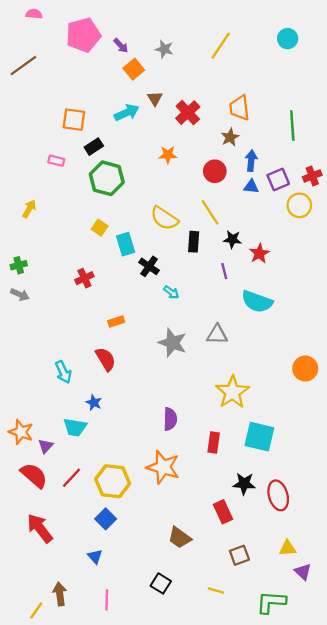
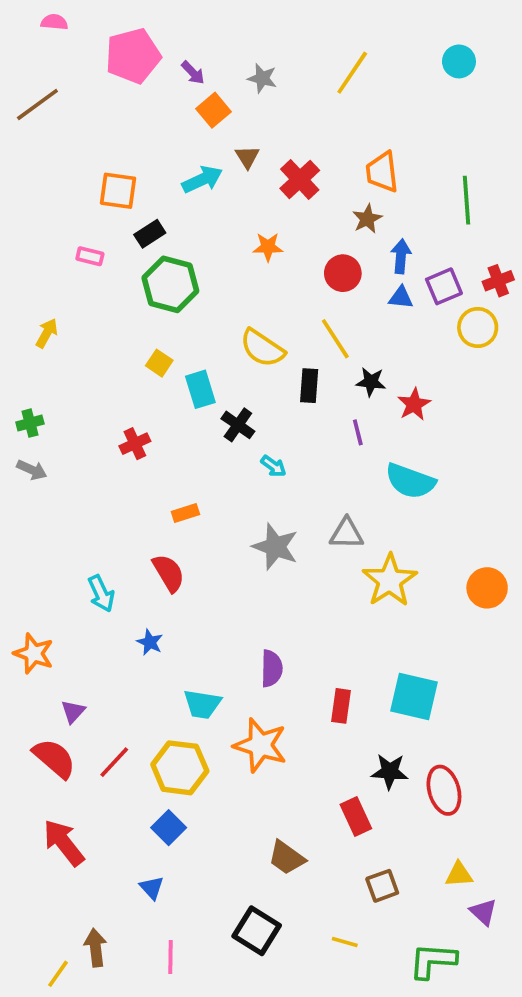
yellow star: (232, 392) -> (390, 580), moved
cyan trapezoid: (75, 427) -> (202, 704), moved
orange star: (21, 432) -> (34, 653), moved
black square: (161, 583) -> (257, 931), size x1.4

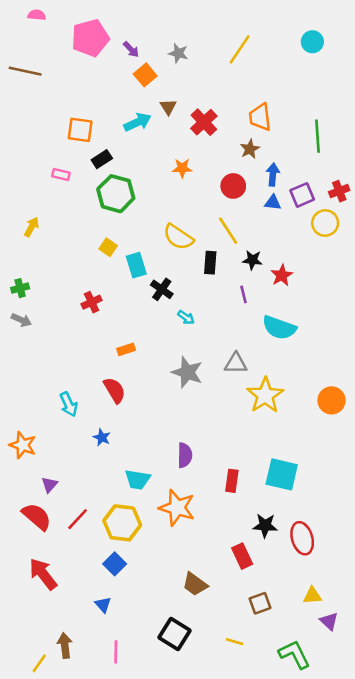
brown line: (37, 105) -> (25, 71), turned 48
green L-shape: (433, 961) -> (294, 654), turned 60

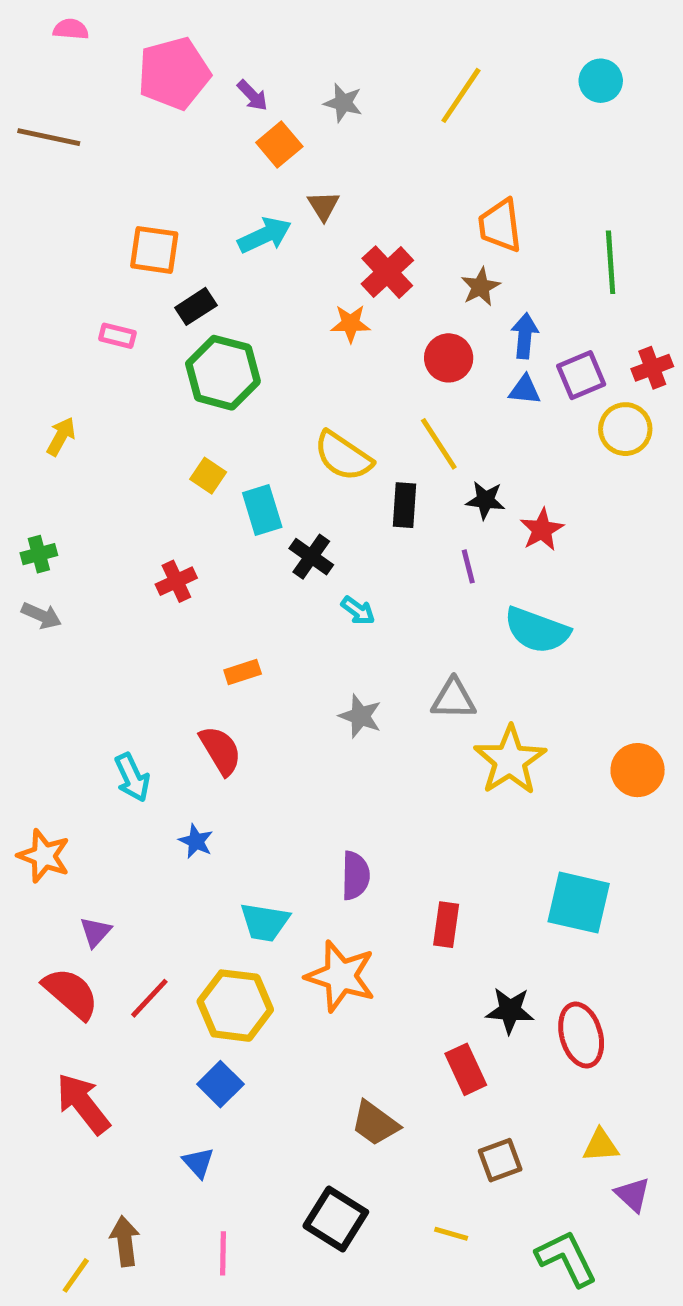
red cross: (204, 122) -> (387, 272), moved
gray star: (187, 372) -> (360, 716), size x0.7
cyan square: (282, 474) -> (579, 903), moved

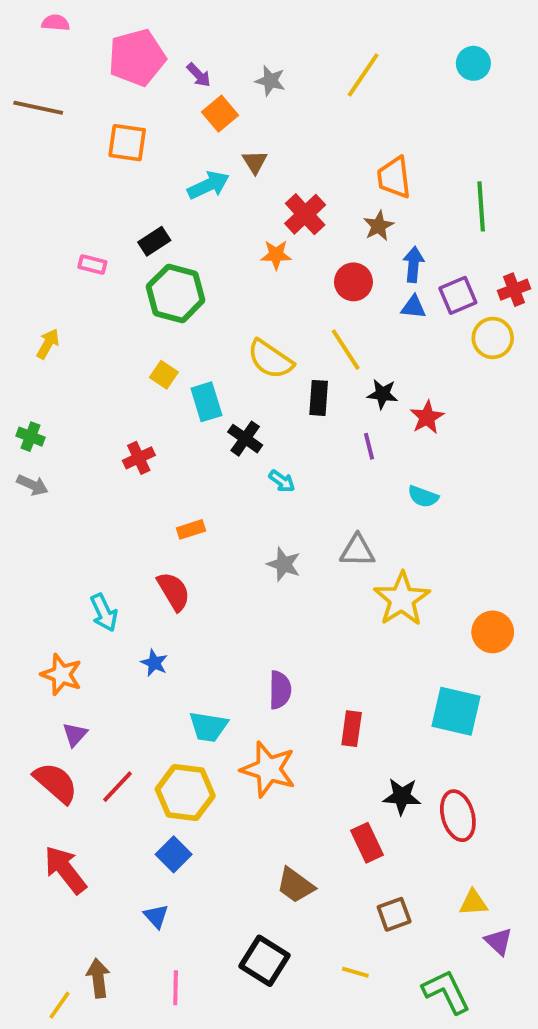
orange square: (154, 250) -> (127, 143), moved
green cross: (39, 554) -> (30, 437), turned 36
cyan semicircle: (537, 630) -> (423, 497), size x0.6
orange circle: (638, 770) -> (493, 632), moved
orange star: (44, 856) -> (61, 674), moved

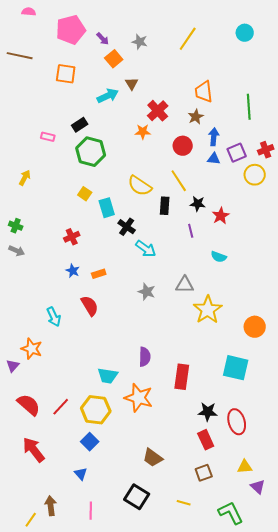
cyan arrow: (282, 481) -> (146, 249), size x1.5
blue star: (154, 663) -> (73, 271), moved
red rectangle: (352, 729) -> (182, 377), size x1.4
purple triangle: (75, 734) -> (13, 366), moved
red rectangle: (367, 843) -> (206, 440), moved

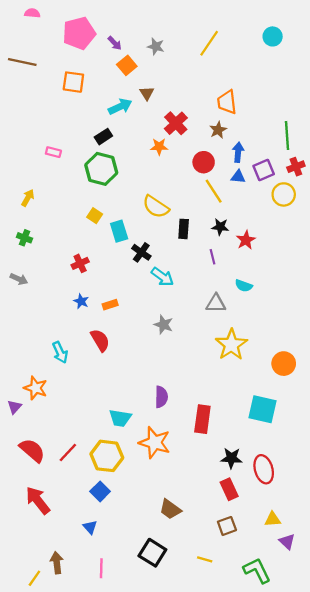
green line: (249, 107) -> (287, 135), moved
black rectangle: (80, 125) -> (103, 137), moved
yellow line: (179, 181) -> (214, 191), moved
green cross: (16, 226) -> (24, 238), moved
gray triangle: (185, 285) -> (216, 303), moved

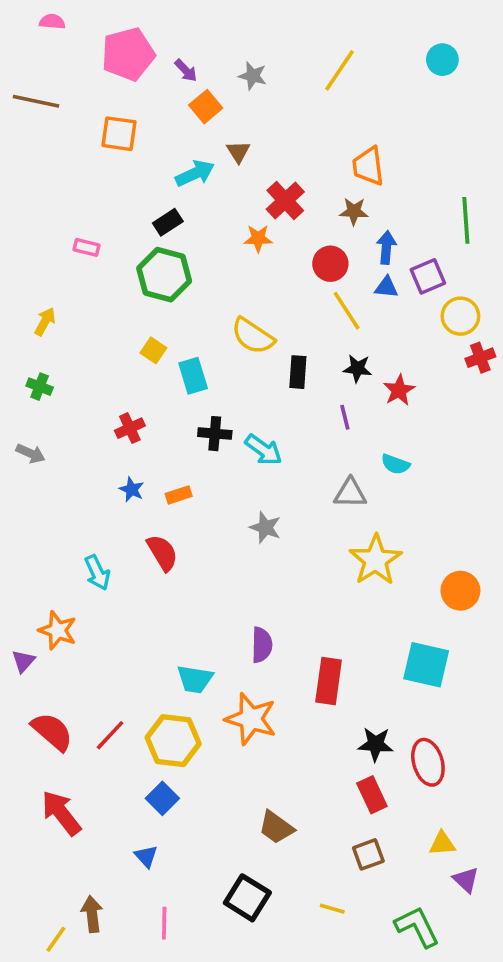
brown star: (218, 130) -> (354, 211), turned 30
red cross: (296, 167) -> (480, 358), moved
black cross: (141, 252) -> (215, 434), moved, turned -30

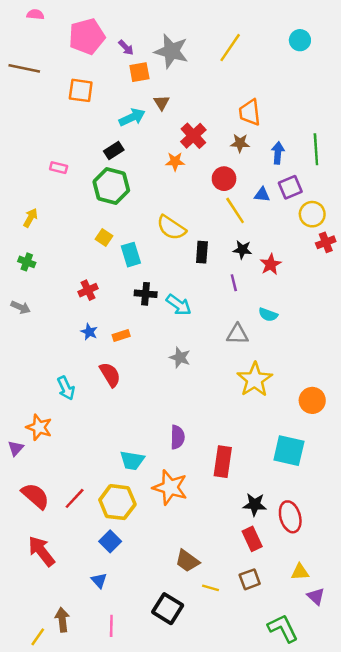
gray star: (253, 76) -> (171, 51), size x1.8
orange square: (206, 107) -> (139, 72), turned 30
blue arrow: (386, 247) -> (278, 153), moved
yellow line: (332, 909) -> (211, 588), moved

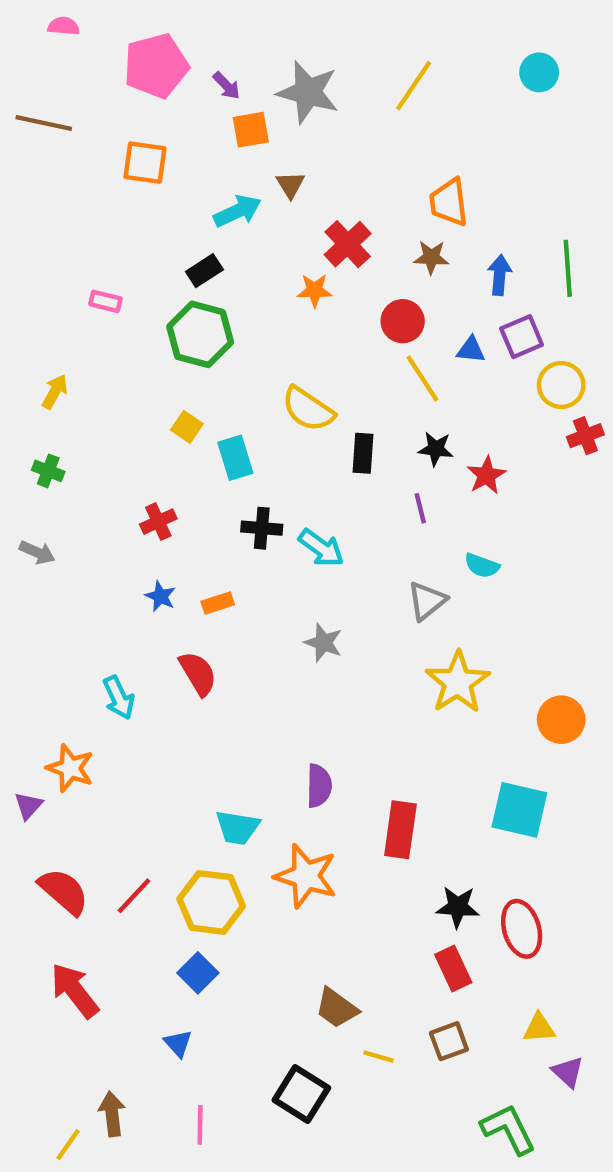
gray triangle: (237, 334) -> (427, 601), turned -40

